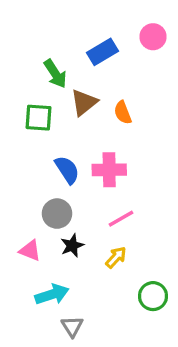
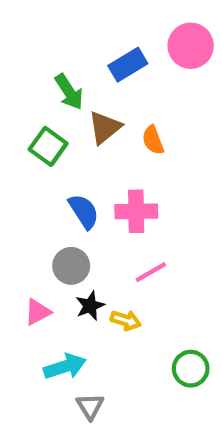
pink circle: (153, 37) -> (191, 46), size x1.4
green square: (38, 118) -> (48, 146), turned 32
pink triangle: (30, 251) -> (38, 312), turned -50
yellow arrow: (116, 257) -> (126, 320), moved, turned 65

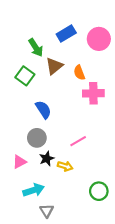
pink circle: (191, 46) -> (99, 39), moved
pink cross: (136, 211) -> (93, 93), moved

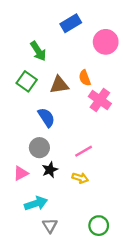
blue rectangle: (66, 33) -> (71, 23), moved
brown triangle: (54, 66) -> (59, 85), moved, turned 30
pink cross: (93, 93) -> (100, 100), turned 36
yellow arrow: (65, 166) -> (80, 178), moved
green circle: (99, 191) -> (99, 226), moved

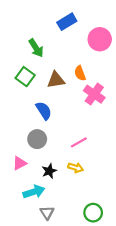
black star: (50, 170) -> (49, 171), moved

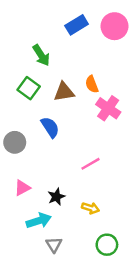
pink circle: (100, 39) -> (114, 26), moved
gray circle: (37, 139) -> (15, 142), moved
yellow arrow: (76, 168) -> (90, 208), moved

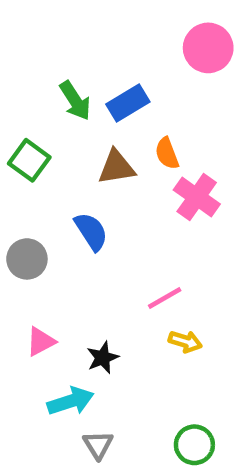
blue rectangle: (77, 25) -> (128, 103), moved
green square: (29, 88) -> (29, 160), moved
yellow arrow: (90, 208) -> (185, 342), moved

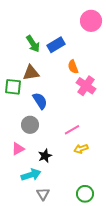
green square: (29, 160) -> (13, 87), moved, turned -30
brown triangle: (116, 167) -> (31, 73), moved
gray circle: (27, 259) -> (30, 125), moved
yellow arrow: (185, 342) -> (81, 149), turned 144

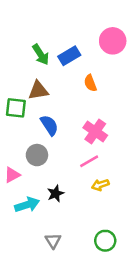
pink circle: (91, 21) -> (113, 41), moved
pink cross: (86, 86) -> (95, 131), moved
pink triangle: (18, 149) -> (12, 175), moved
cyan arrow: (31, 175) -> (27, 205), moved

